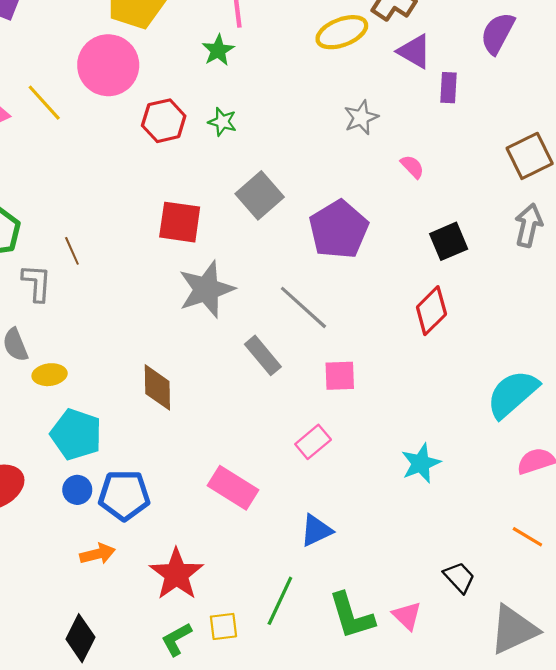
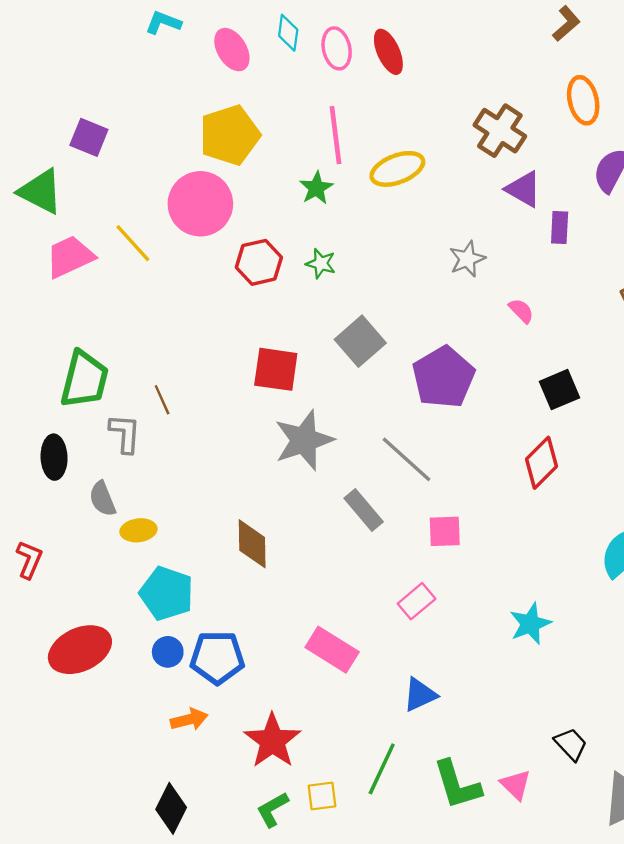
yellow ellipse: (342, 32) -> (397, 169), moved

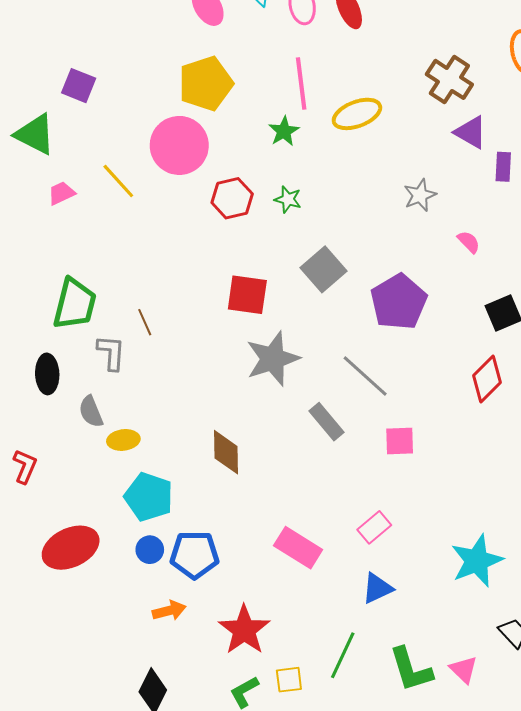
pink trapezoid: (70, 257) -> (61, 193), size x0.6
pink rectangle: (417, 601) -> (374, 527), moved
cyan star: (530, 624) -> (477, 561), moved, size x1.4

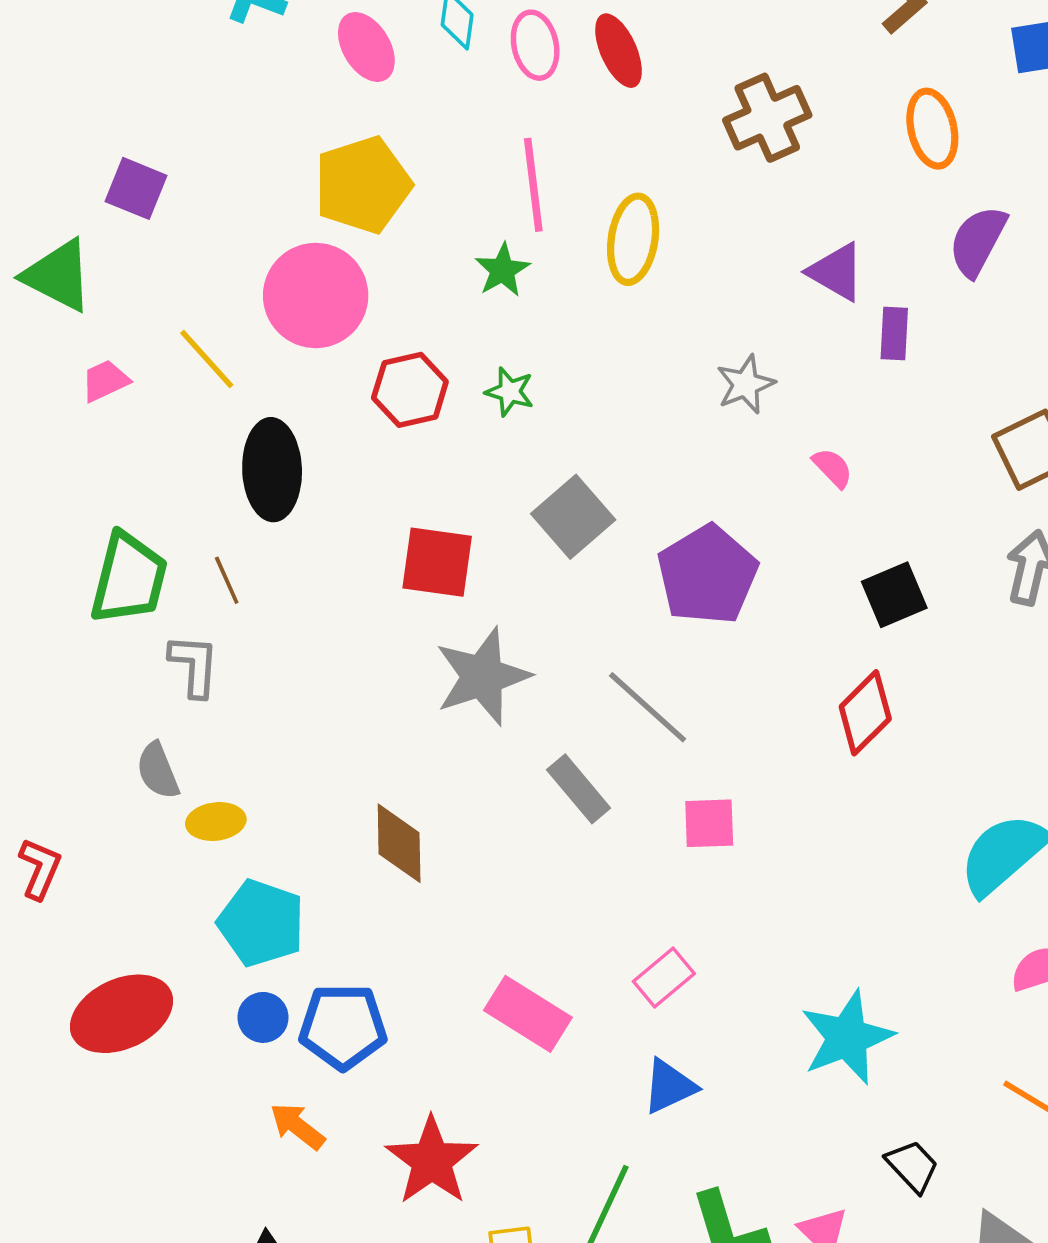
brown cross: (449, 79) -> (767, 118), moved, turned 33
yellow ellipse: (357, 114) -> (633, 239), turned -60
brown line: (145, 322) -> (227, 580), moved
black ellipse: (47, 374) -> (272, 470), moved, size x1.4
orange arrow: (169, 611) -> (297, 1126), turned -128

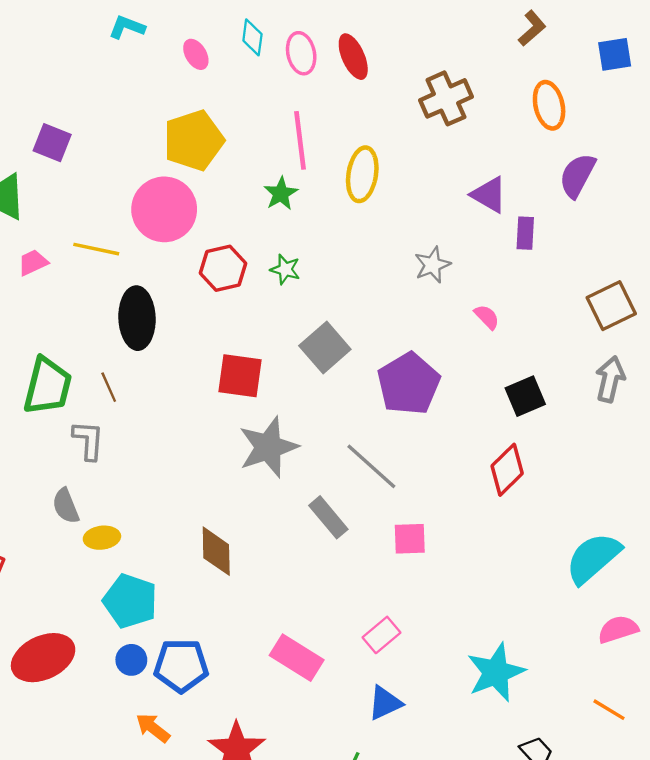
pink ellipse: (366, 47) -> (196, 54), size x0.7
yellow line: (207, 359) -> (96, 249), turned -36

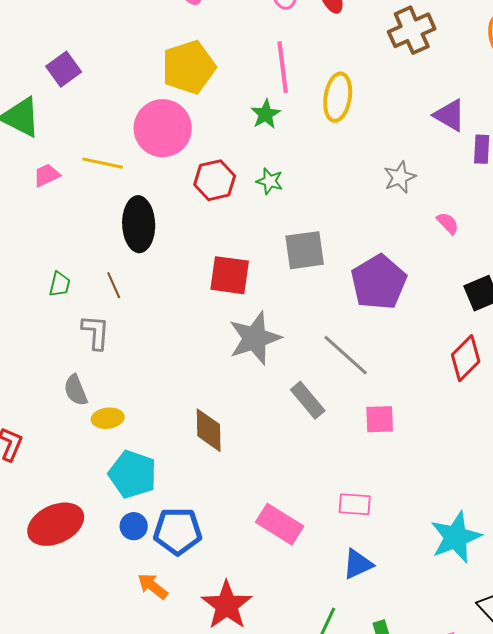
purple square: (52, 143) -> (64, 69), turned 32
gray square: (325, 347) -> (305, 250), turned 33
green trapezoid: (48, 386) -> (60, 284), size x0.5
pink rectangle: (381, 635) -> (355, 504), turned 44

